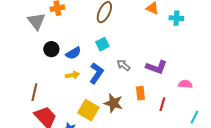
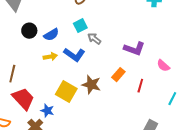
gray arrow: (123, 65) -> (94, 39), moved
blue L-shape: (96, 73) -> (74, 55), turned 90
pink semicircle: (185, 84) -> (163, 66), turned -144
orange rectangle: (140, 93) -> (118, 75), turned 48

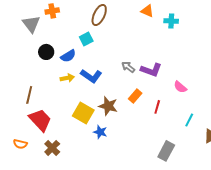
cyan square: (80, 26) -> (86, 39), moved
gray arrow: (94, 39) -> (128, 67), moved
blue star: (47, 111) -> (100, 132), moved

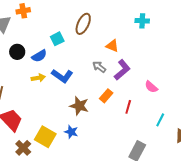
orange triangle: (147, 11) -> (112, 46), moved
brown ellipse: (99, 15) -> (83, 24), moved
purple L-shape: (151, 70) -> (122, 70), turned -60
yellow square: (83, 113) -> (45, 137), moved

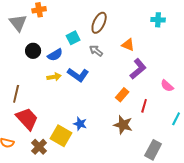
gray arrow: (99, 67) -> (96, 51), moved
brown star: (79, 106) -> (123, 125), moved
blue star: (71, 132) -> (80, 124), moved

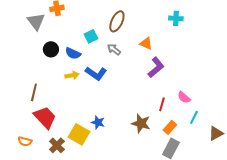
blue semicircle: (55, 55) -> (73, 53), turned 56
pink semicircle: (167, 86) -> (184, 97), moved
orange rectangle: (122, 95) -> (170, 127), moved

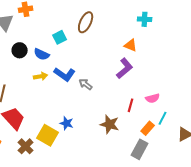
orange triangle: (146, 43) -> (131, 45), moved
gray arrow: (114, 49) -> (86, 84), moved
pink semicircle: (184, 97) -> (153, 98), turned -56
orange rectangle: (170, 127) -> (148, 128), moved

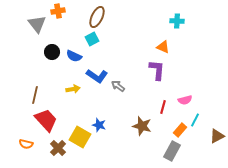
brown ellipse: (86, 22) -> (97, 17), moved
purple L-shape: (125, 68) -> (157, 70), turned -45
yellow arrow: (41, 76) -> (73, 89), moved

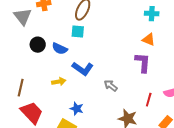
cyan cross: (177, 21) -> (152, 14), moved
cyan square: (92, 39) -> (78, 32), turned 32
gray arrow: (118, 86) -> (111, 86), moved
blue star: (99, 125) -> (77, 109), moved

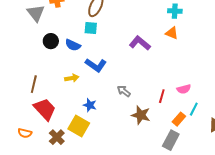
cyan cross: (152, 14) -> (175, 11), moved
orange triangle: (149, 40) -> (172, 33), moved
purple L-shape: (143, 63) -> (140, 43), moved, turned -55
gray arrow: (111, 86) -> (124, 91), moved

